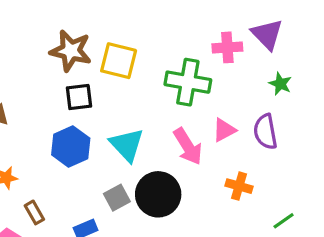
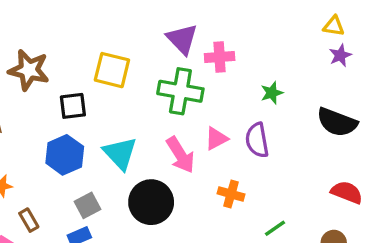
purple triangle: (267, 34) -> (182, 39), moved
brown star: (71, 51) -> (29, 70), moved
green star: (280, 84) -> (272, 93), turned 30
gray square: (117, 198) -> (88, 205), moved

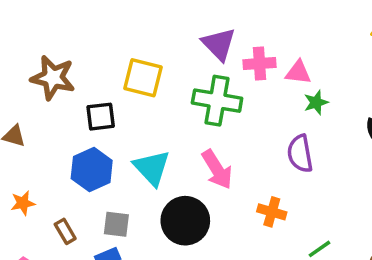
pink triangle: (216, 139) -> (298, 72), moved, turned 35
gray square: (88, 205) -> (116, 224), turned 35
brown rectangle: (29, 220) -> (65, 231), moved

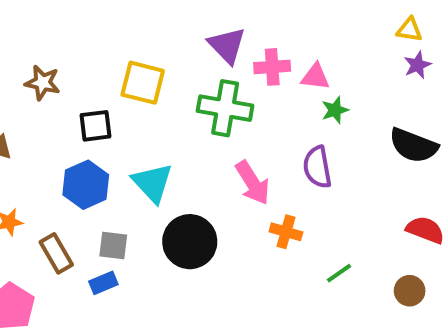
brown star: (53, 78) -> (43, 83), size x0.7
pink arrow: (217, 169) -> (253, 183), moved
brown rectangle: (65, 231) -> (56, 253), size x1.4

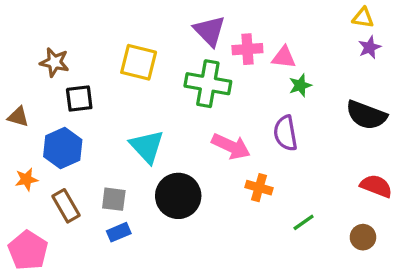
black square: (96, 126) -> (79, 99), moved
pink arrow: (253, 183) -> (231, 146), turned -33
blue hexagon: (86, 185) -> (63, 148), moved
blue rectangle: (103, 283) -> (119, 232), moved

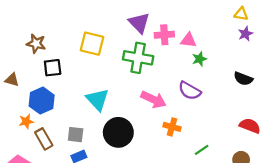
black semicircle: (366, 115) -> (243, 79), size x0.7
purple semicircle: (285, 133) -> (190, 91), turned -50
orange star: (26, 179) -> (26, 121), moved

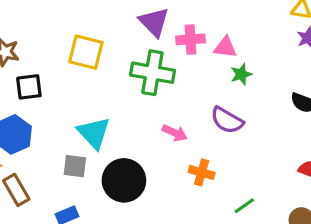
pink arrow: (153, 99) -> (175, 133), size x0.7
gray square: (76, 135) -> (75, 166), moved

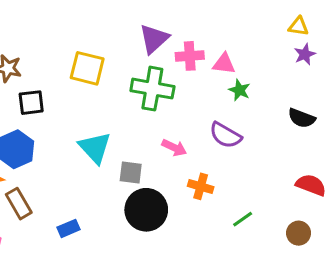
purple triangle: (154, 22) -> (154, 39), turned 32
green star: (241, 74) -> (239, 90), turned -30
gray square: (75, 166) -> (131, 172), moved
black circle: (124, 180) -> (146, 210), moved

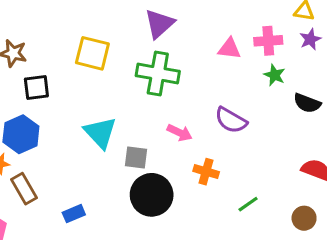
pink cross: (190, 56) -> (268, 41), moved
green star: (239, 90) -> (274, 75), moved

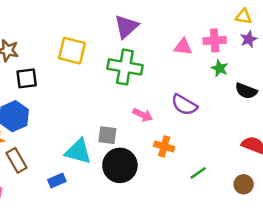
cyan triangle: (100, 133) -> (78, 151), moved, turned -32

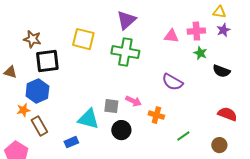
black square: (27, 78) -> (47, 61), size x1.4
pink arrow: (143, 115) -> (133, 101), moved
black circle: (120, 165) -> (121, 130), size x0.7

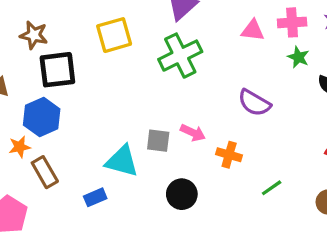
yellow square: (83, 39) -> (114, 35), turned -30
green cross: (125, 52) -> (180, 56), turned -36
black circle: (121, 130) -> (182, 194), moved

